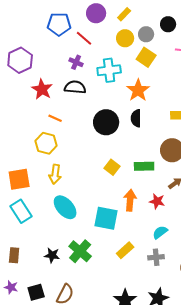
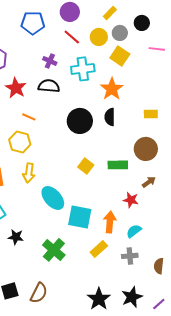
yellow rectangle: (124, 14) -> (110, 13), moved
red line: (84, 38) -> (72, 37), moved
orange arrow: (130, 200) -> (110, 222), moved
cyan ellipse: (65, 207) -> (53, 198), moved
black star: (52, 255) -> (16, 237), moved

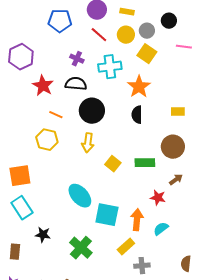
yellow rectangle: (110, 13) -> (127, 12), moved, turned 56
black circle: (80, 121) -> (92, 111), moved
yellow arrow: (29, 173) -> (88, 143), moved
gray cross: (130, 256) -> (142, 266), moved

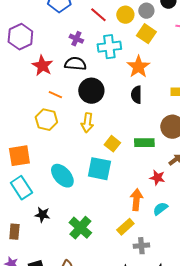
cyan ellipse: (80, 196) -> (62, 176), moved
cyan square: (107, 215) -> (99, 169), moved

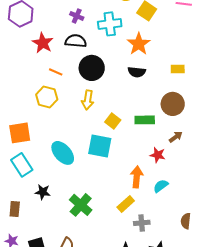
black semicircle: (136, 95) -> (137, 72), turned -84

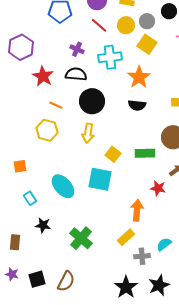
orange square: (20, 133) -> (20, 166), size x0.6
cyan rectangle: (22, 165) -> (30, 198), moved, size x0.6
cyan semicircle: (161, 186) -> (164, 244), moved

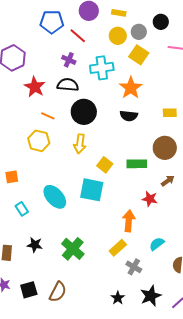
red line: (99, 25) -> (78, 36), moved
black star: (43, 225) -> (35, 245), moved
cyan semicircle: (164, 244) -> (157, 244), moved
gray cross: (142, 256) -> (134, 267), turned 35
black star: (126, 287) -> (118, 298), size x0.6

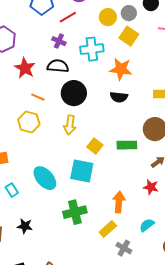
red line: (78, 36) -> (68, 17), turned -72
orange star: (131, 88) -> (121, 69), turned -30
red star: (150, 199) -> (151, 187), moved
green cross: (73, 249) -> (75, 212), moved, turned 35

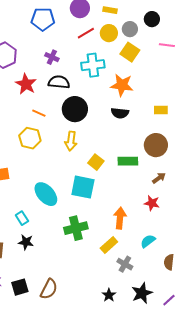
red line: (68, 17) -> (86, 33), moved
purple cross: (59, 41) -> (52, 57), moved
cyan rectangle: (12, 190) -> (22, 218), moved

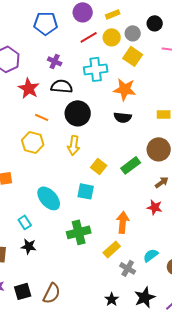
yellow rectangle: (110, 10) -> (113, 14), turned -32
green rectangle: (128, 161) -> (131, 165), turned -36
cyan square: (83, 187) -> (86, 191), size x0.7
cyan semicircle: (148, 241) -> (151, 255), moved

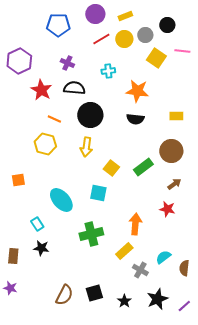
yellow square: (133, 56) -> (156, 58), moved
cyan cross: (96, 69) -> (108, 71), size x0.6
black square: (23, 291) -> (94, 293), moved

